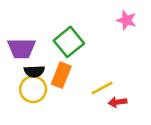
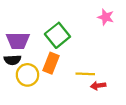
black semicircle: (34, 71) -> (12, 60), moved
yellow line: (102, 88) -> (85, 74), turned 30

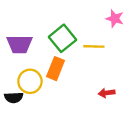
black semicircle: (12, 60) -> (14, 98), moved
yellow line: (85, 74) -> (94, 46), moved

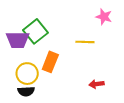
green square: (62, 38) -> (36, 31), moved
black semicircle: (14, 98) -> (26, 91), moved

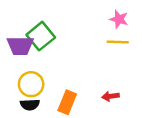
yellow line: (85, 42) -> (118, 42), moved
orange rectangle: (50, 62) -> (67, 102), moved

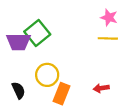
yellow circle: (31, 84) -> (47, 75), moved
black semicircle: (30, 105) -> (18, 90), moved, turned -112

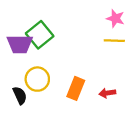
yellow circle: (47, 75) -> (37, 79), moved
orange rectangle: (62, 94) -> (76, 88), moved

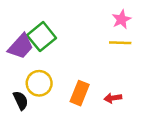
pink star: (115, 18) -> (121, 19), turned 30
purple trapezoid: (20, 44) -> (21, 46), turned -48

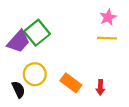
orange rectangle: (80, 93) -> (71, 83), turned -75
red arrow: (113, 98) -> (100, 87), turned -80

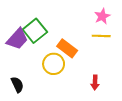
yellow circle: (35, 74) -> (54, 64), moved
orange rectangle: (71, 83) -> (67, 48), moved

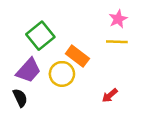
purple trapezoid: (17, 39) -> (28, 70), moved
red arrow: (95, 83) -> (110, 95), turned 48

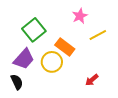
pink star: (118, 19) -> (80, 16), moved
yellow line: (117, 42) -> (98, 35), turned -30

